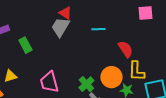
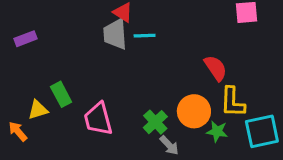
gray trapezoid: (60, 27) -> (115, 34), turned -35
cyan line: (98, 29) -> (145, 36), moved
green rectangle: (25, 45) -> (61, 94), moved

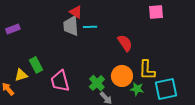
red semicircle: (216, 68) -> (125, 43), moved

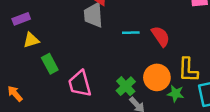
cyan line: (90, 27) -> (131, 33), moved
yellow triangle: (21, 75) -> (31, 40), moved

